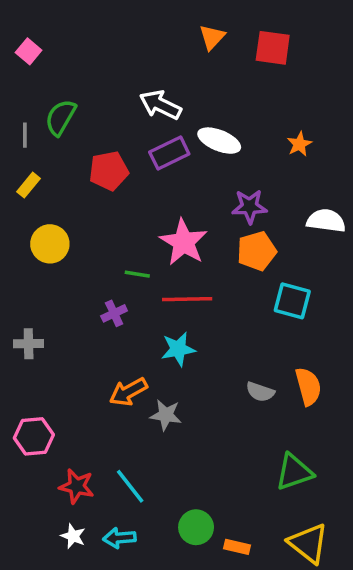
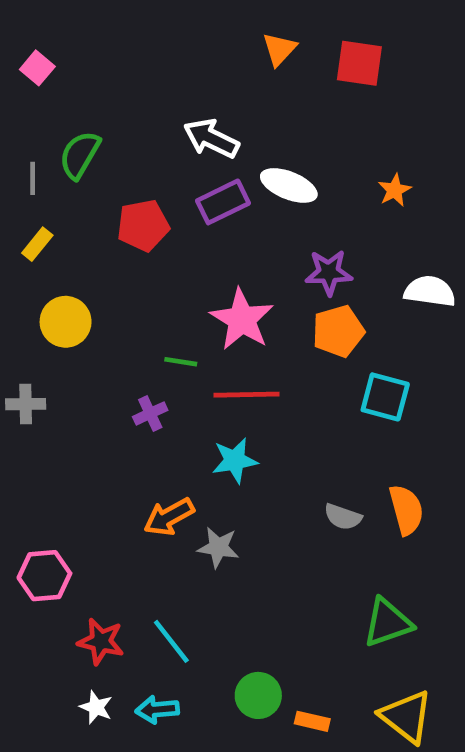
gray cross: (29, 344) -> (26, 404), moved

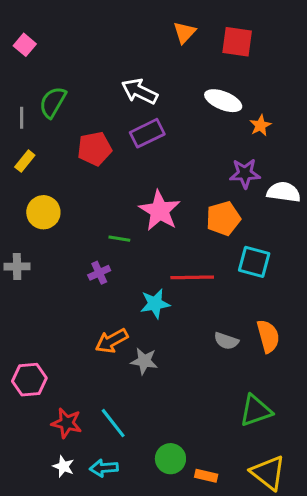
white ellipse: (289, 185) -> (223, 101), moved
purple star: (329, 272) -> (245, 173), moved
red line: (247, 395) -> (192, 277), moved

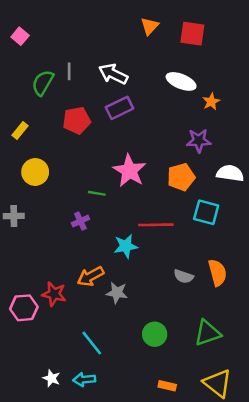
gray line: (22, 118) -> (69, 71), moved
white semicircle: (284, 192) -> (230, 173), moved
red star: (67, 423) -> (54, 294), moved
green circle: (170, 459) -> (155, 334), moved

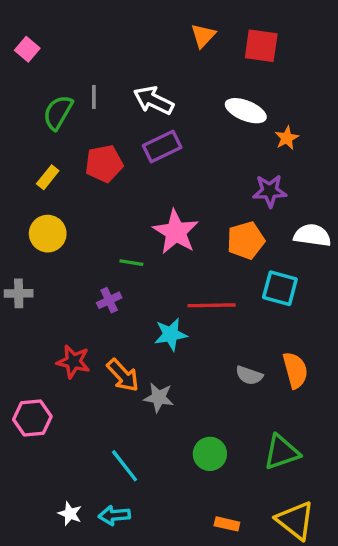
yellow rectangle: (20, 130) -> (48, 177), moved
orange arrow: (90, 276) -> (123, 375), turned -104
red star: (54, 294) -> (73, 362), moved

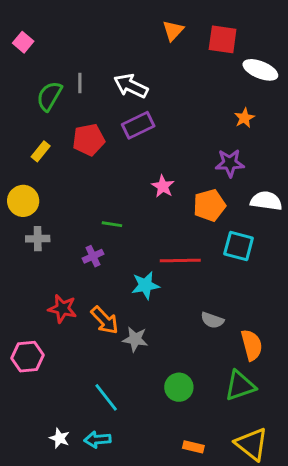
white ellipse: (246, 111) -> (260, 70), moved
pink star: (176, 232) -> (163, 186), moved, size x0.6
yellow circle: (48, 234) -> (23, 201), moved
gray cross: (19, 293) -> (38, 239), moved
orange semicircle: (295, 370) -> (252, 345), moved

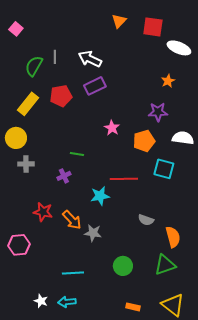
yellow rectangle: (41, 151) -> (28, 104), size x1.6
cyan line: (106, 397) -> (73, 273), turned -55

